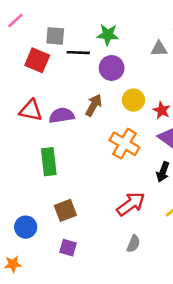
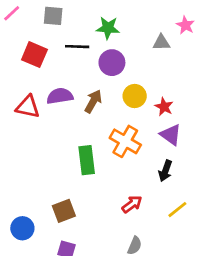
gray square: (55, 36) -> (53, 16), moved
purple semicircle: (62, 115) -> (60, 96), moved
green rectangle: (49, 162) -> (87, 160), moved
red arrow: (131, 204) -> (132, 204), size x0.7

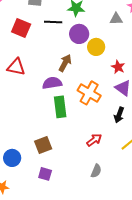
purple semicircle: (60, 96) -> (52, 83), moved
yellow circle: (135, 96) -> (96, 47), moved

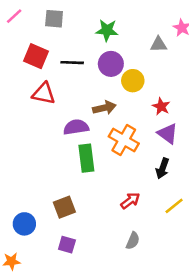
black line: (53, 22) -> (72, 63), moved
brown arrow: (65, 63) -> (104, 108), moved, turned 48
red triangle: (16, 67) -> (44, 94), moved

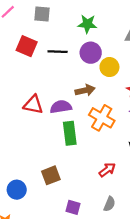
red triangle: (44, 94) -> (33, 105), moved
purple square: (67, 245) -> (73, 207), moved

